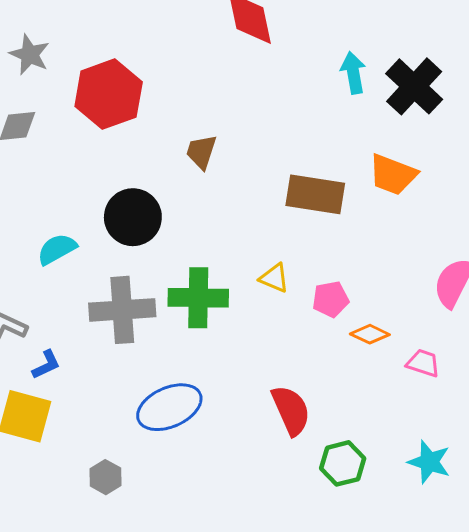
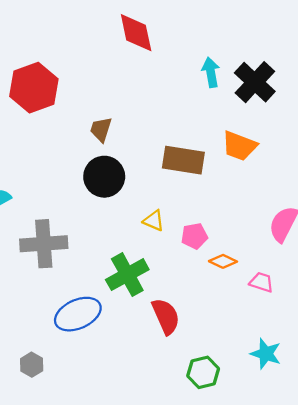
black circle: (133, 217) -> (104, 177), moved
green cross: (198, 298) -> (127, 275), moved, turned -30
green hexagon: (343, 463) -> (203, 372), moved

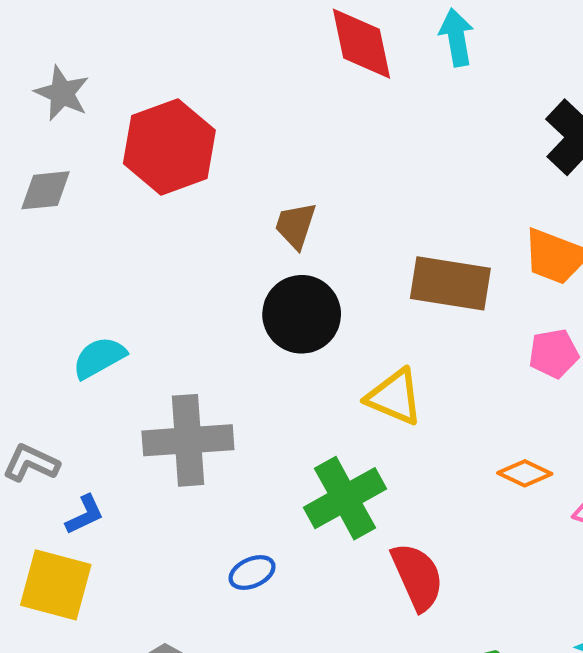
cyan arrow: (211, 72) -> (457, 37), moved
yellow triangle: (154, 221) -> (395, 397), size x1.4
pink pentagon: (194, 236) -> (554, 354), moved
blue ellipse: (78, 314) -> (252, 573), size x0.5

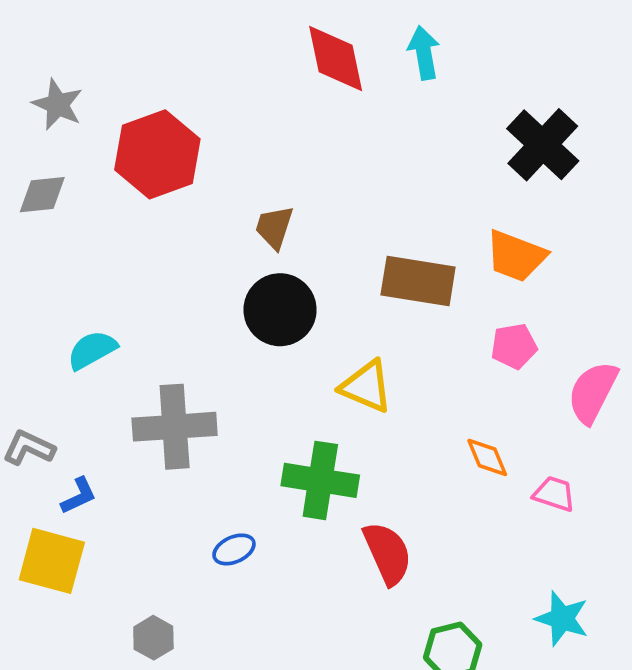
orange diamond: (525, 473) -> (487, 457), turned 42
green cross: (345, 498) -> (320, 480), turned 38

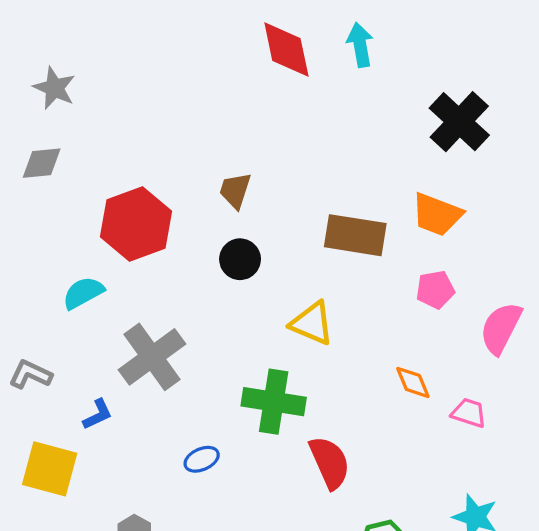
red hexagon: (157, 154) -> (136, 224), moved
black circle: (280, 310) -> (240, 259), size x0.7
gray cross: (175, 427) -> (152, 357), turned -32
blue L-shape: (79, 496) -> (98, 414), moved

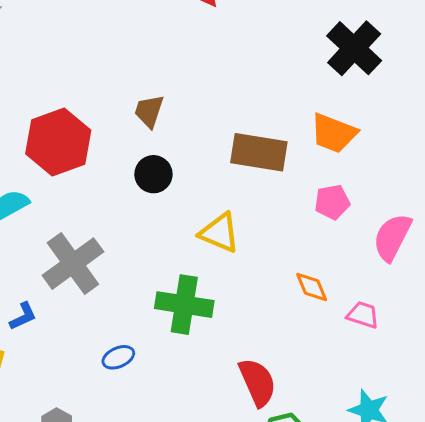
red semicircle: (330, 462) -> (257, 382), moved

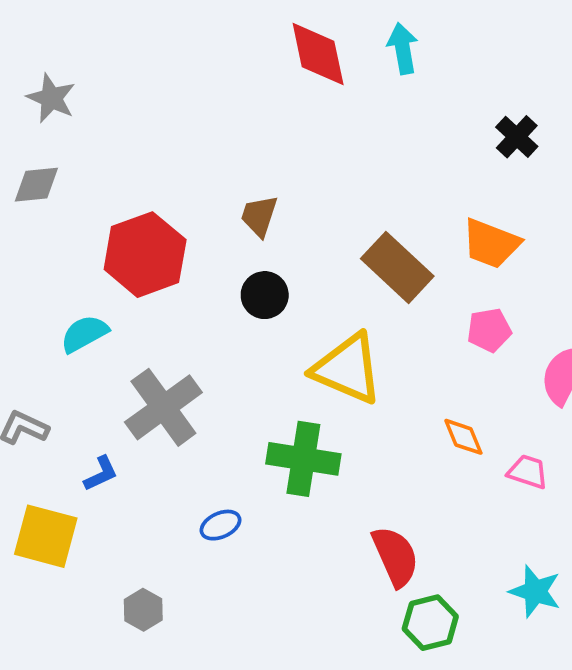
black cross: (354, 48) -> (517, 137), size x0.6
brown rectangle: (259, 152) -> (397, 267), turned 34
yellow triangle: (219, 233) -> (347, 369), size x1.4

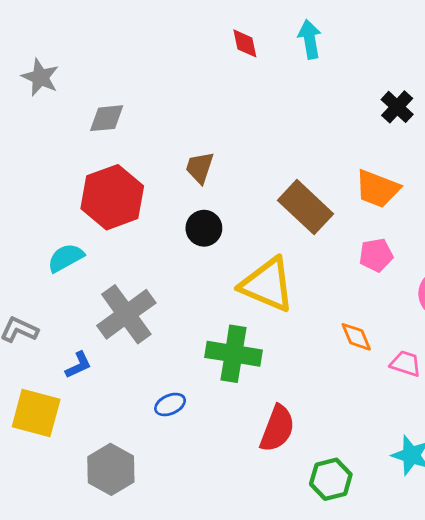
red diamond: (318, 54) -> (245, 43), size x0.6
gray diamond: (36, 185) -> (107, 118), moved
red semicircle: (395, 556) -> (277, 428), moved, turned 45
gray hexagon: (143, 610) -> (111, 469), size x1.6

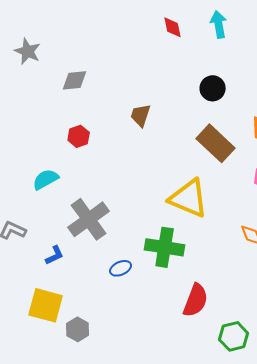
red hexagon: (112, 197) -> (79, 136), size x0.5
black circle: (204, 228) -> (213, 88), moved
blue ellipse: (170, 404) -> (121, 268), moved
yellow square: (36, 413) -> (46, 305), moved
gray hexagon: (111, 469) -> (78, 329), size x0.7

